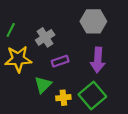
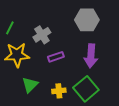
green triangle: (43, 85) -> (30, 85), moved

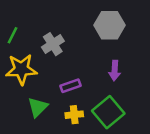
purple arrow: (91, 56) -> (115, 71), size x0.7
purple rectangle: (56, 57) -> (70, 86), moved

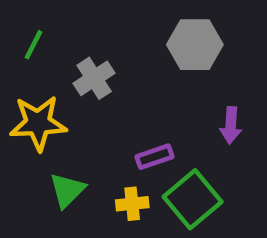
green line: (12, 35) -> (34, 45), moved
purple arrow: (115, 71) -> (231, 125), moved
purple rectangle: (70, 86) -> (155, 157), moved

